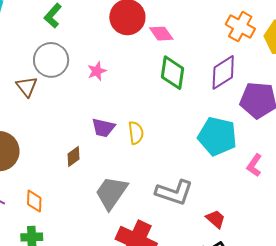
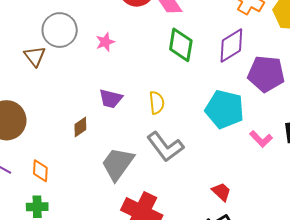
yellow semicircle: (136, 133) -> (157, 103), moved
pink L-shape: (254, 165) -> (261, 139), turned -80
gray L-shape: (174, 192) -> (165, 147), moved, turned 33

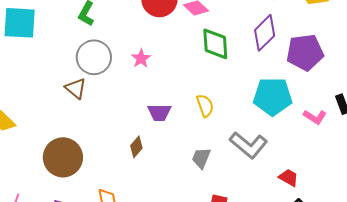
gray L-shape: (165, 147) -> (249, 145), moved
gray trapezoid: (118, 164) -> (201, 158), moved, size x0.6

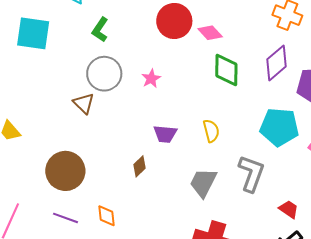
gray L-shape: (249, 145) -> (251, 174), turned -114
gray trapezoid: (201, 158) -> (203, 183), size x1.4

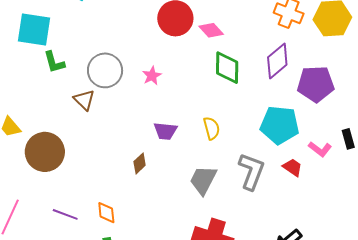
green L-shape: (100, 30) -> (54, 62), moved, turned -50
brown circle: (65, 171) -> (45, 152), moved
red trapezoid: (289, 209) -> (293, 167), moved

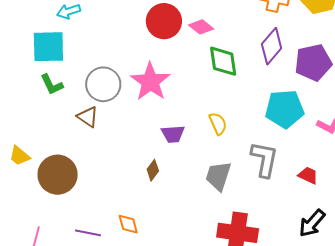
cyan square: (34, 30) -> (48, 47), moved
pink star: (152, 76) -> (150, 82), size x2.0
red trapezoid: (293, 167) -> (308, 175), moved

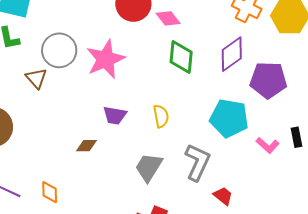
brown diamond: (153, 170) -> (87, 146), turned 40
red trapezoid: (308, 175) -> (223, 196), moved

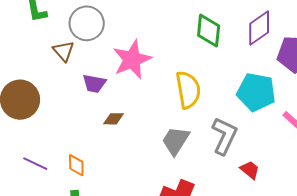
pink star: (106, 59) -> (132, 59), moved
purple trapezoid: (115, 115) -> (94, 84), moved
yellow semicircle: (161, 116) -> (188, 90), size x1.6

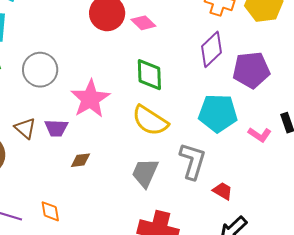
green diamond: (209, 31) -> (149, 75), moved
brown triangle: (64, 51) -> (25, 128), moved
yellow semicircle: (188, 90) -> (150, 121), turned 141

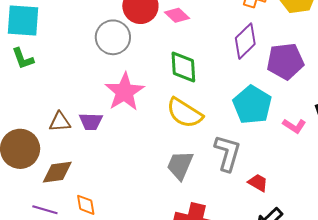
gray circle: (40, 70) -> (113, 37), moved
cyan pentagon: (218, 113) -> (252, 105), turned 30
brown triangle: (25, 128) -> (60, 122), turned -45
brown diamond: (80, 160) -> (57, 172), moved, size x1.5

